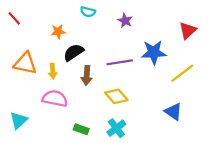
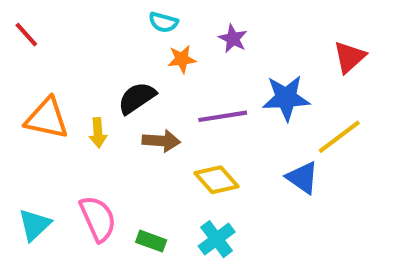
orange star: (58, 32) -> (182, 59), moved
brown arrow: (87, 75) -> (161, 141), turned -90
pink semicircle: (55, 99) -> (98, 219), moved, turned 55
blue triangle: (173, 112) -> (302, 178), moved

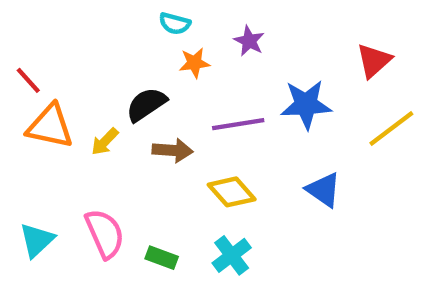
red line: (26, 35) -> (28, 80), moved
yellow arrow: (98, 133) -> (105, 142), turned 48
yellow line: (339, 137) -> (391, 128), moved

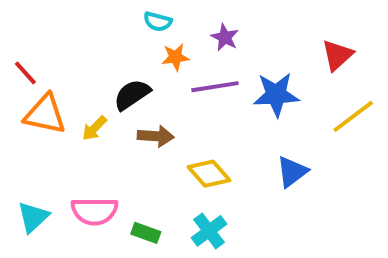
purple line: (238, 124) -> (215, 87), moved
blue triangle: (324, 190) -> (292, 172), turned 48
pink semicircle: (105, 234) -> (94, 211), turned 114

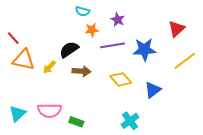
yellow diamond: (209, 174) -> (121, 79), moved
cyan cross: (209, 231) -> (130, 121), moved

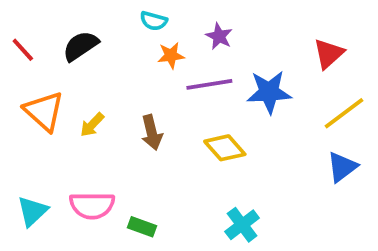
red line: (13, 38) -> (23, 50), moved
black semicircle: (69, 50) -> (81, 46), moved
orange triangle: (24, 60) -> (44, 111), turned 30
brown arrow: (81, 71) -> (152, 132), turned 72
blue triangle: (153, 90) -> (342, 167), moved

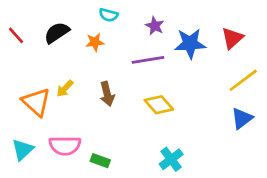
orange star: (171, 55) -> (95, 42), moved
blue star: (269, 92) -> (190, 44), moved
orange triangle: (44, 111) -> (36, 102), moved

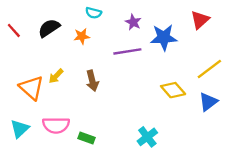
red triangle: (232, 38) -> (200, 20), moved
yellow diamond: (159, 105) -> (173, 90), moved

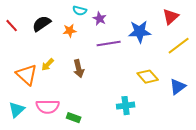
purple star: (133, 22) -> (100, 19), moved
yellow line: (209, 69) -> (179, 46), moved
cyan cross: (147, 137) -> (126, 106), moved, turned 30

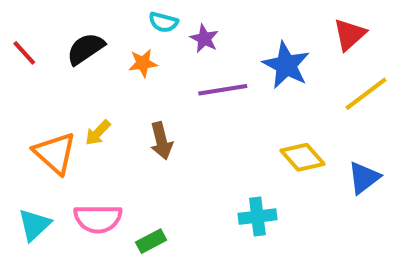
blue star: (140, 32) -> (286, 65), turned 30
green rectangle: (74, 118) -> (151, 241), turned -48

